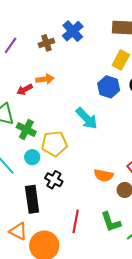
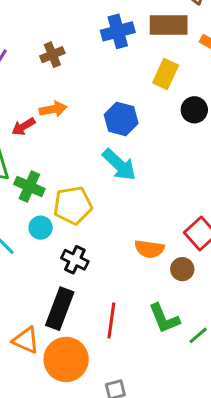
blue cross: (73, 31) -> (118, 31), moved, turned 30
blue hexagon: (109, 87) -> (121, 119), moved
black rectangle: (32, 199) -> (60, 309), moved, turned 32

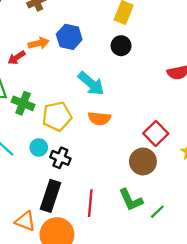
black circle: (194, 110) -> (121, 46), moved
blue hexagon: (121, 119) -> (69, 37), moved
cyan circle: (41, 228) -> (39, 147), moved
orange semicircle: (149, 249) -> (99, 118), moved
brown circle: (182, 269) -> (143, 161), size x1.5

